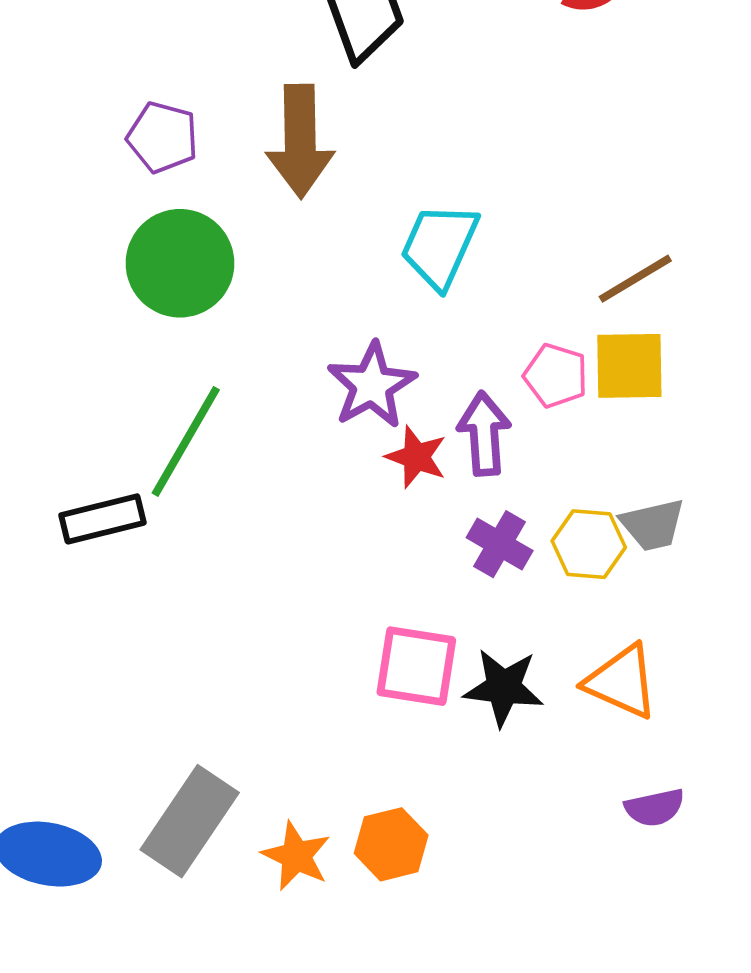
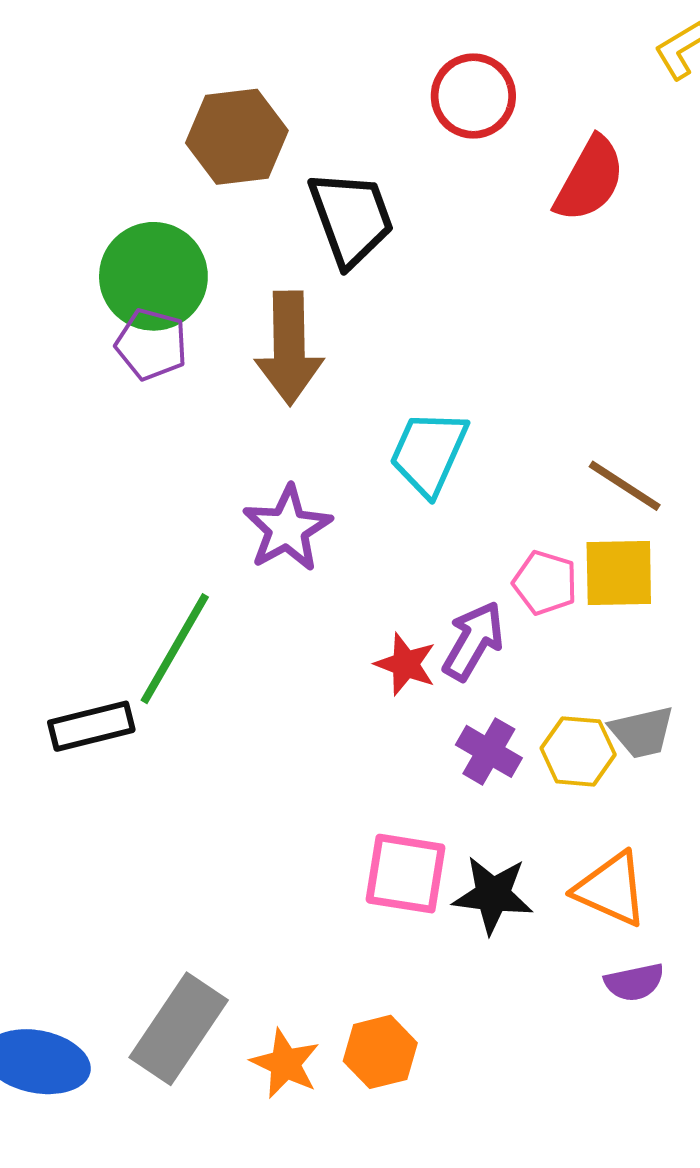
green circle: (180, 263) -> (153, 276), moved
brown line: (635, 279) -> (625, 486), turned 64
purple star: (372, 385) -> (287, 528), moved
purple arrow: (484, 434) -> (473, 641), turned 34
purple semicircle: (655, 808) -> (634, 982), moved

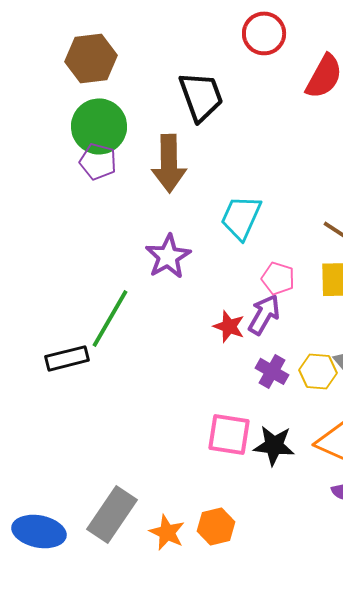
brown hexagon: (237, 137) -> (91, 58), moved
pink pentagon: (545, 583) -> (278, 278), moved

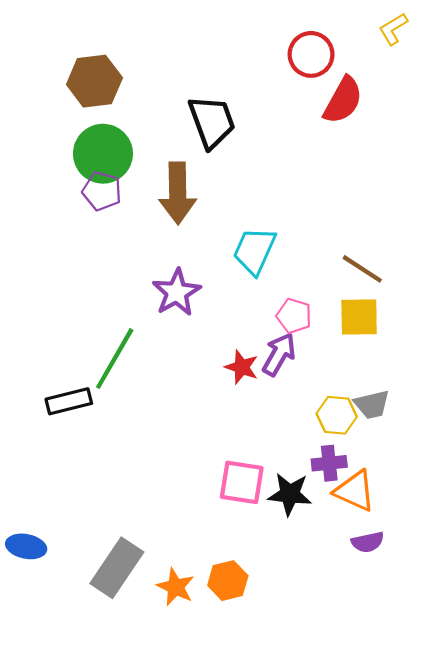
red circle: (264, 33) -> (311, 54), moved
purple cross: (272, 371) -> (329, 463), moved, turned -36
blue ellipse: (39, 531) -> (26, 546), moved, size x0.7

